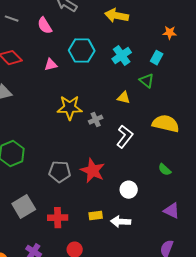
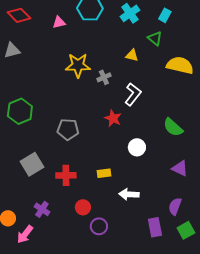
yellow semicircle: (166, 124) -> (180, 65), moved
green semicircle: (165, 170) -> (173, 127), size x1.5
red star: (93, 171) -> (113, 118), moved, size x0.7
white arrow: (121, 222) -> (129, 194), moved

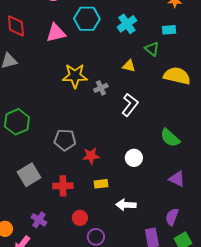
red diamond: (19, 15) -> (16, 26), turned 40
cyan rectangle: (165, 15) -> (169, 30), moved, turned 56
pink triangle: (59, 22) -> (56, 33), size x1.5
red star: (113, 118) -> (91, 156), moved, turned -30

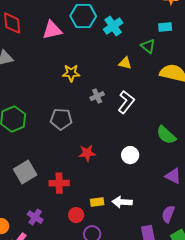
cyan cross: (127, 24) -> (113, 26), moved
yellow star: (75, 76) -> (71, 73), size x0.7
gray cross: (101, 88) -> (97, 96), moved
gray pentagon: (65, 140) -> (61, 119), moved
yellow rectangle: (101, 184) -> (97, 202), moved

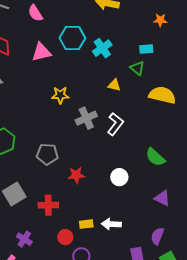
cyan rectangle: (165, 27) -> (146, 49), moved
gray cross: (97, 96) -> (86, 118), size x1.5
gray pentagon: (61, 119) -> (47, 154), moved

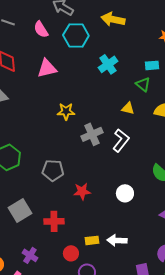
cyan hexagon: (72, 38) -> (76, 35), moved
yellow triangle: (114, 85) -> (128, 108), moved

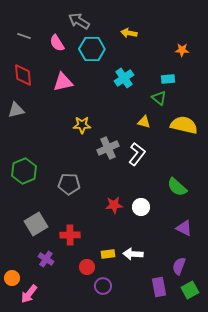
yellow arrow: (113, 19) -> (129, 33), size x0.7
red star: (82, 191) -> (114, 205), moved
purple cross: (30, 255) -> (46, 259), moved

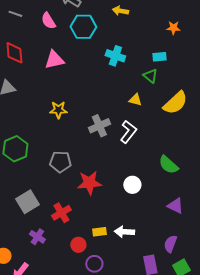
cyan cross: (124, 78) -> (115, 56), turned -36
yellow star: (82, 125) -> (58, 110), moved
yellow semicircle: (184, 125) -> (175, 103), turned 124
red star: (114, 205) -> (89, 183), moved, size x1.4
red cross: (70, 235) -> (61, 213), turned -30

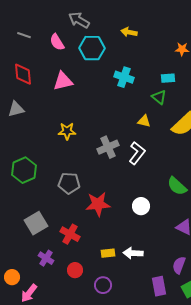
red cross: (61, 213) -> (70, 234), turned -30
red circle: (78, 245) -> (75, 270), moved

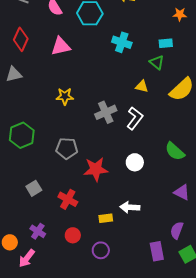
red diamond: (23, 74) -> (21, 39), turned 30
white circle: (141, 206) -> (135, 162), moved
gray square: (36, 223) -> (34, 188), size x0.7
white arrow: (133, 253) -> (130, 207), moved
purple cross: (46, 258) -> (38, 231), moved

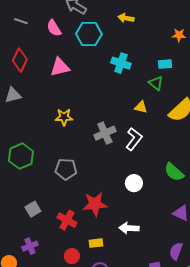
red star: (96, 169) -> (95, 204), moved
yellow rectangle: (106, 218) -> (96, 243), moved
purple cross: (38, 231) -> (30, 246), moved, turned 35

